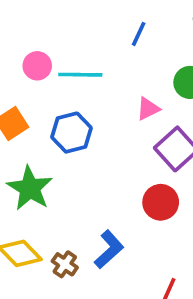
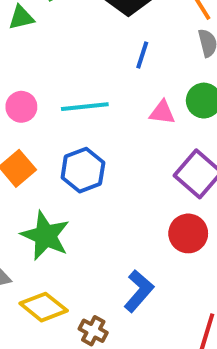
pink circle: (37, 66) -> (21, 107), moved
pink triangle: (148, 109) -> (162, 112), moved, turned 40
brown cross: (65, 264) -> (93, 331), moved

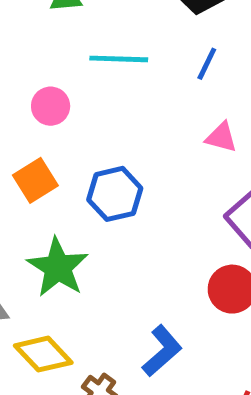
cyan line: (85, 107) -> (119, 59), moved

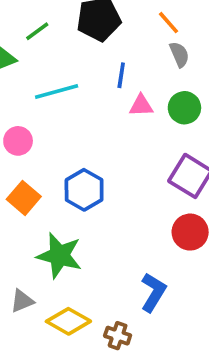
pink triangle: (221, 137) -> (141, 106), moved

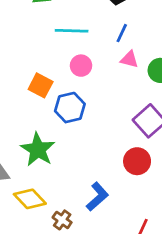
pink circle: (18, 141) -> (81, 66), moved
orange square: (24, 198) -> (41, 85), moved, turned -30

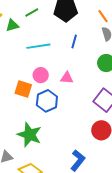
pink triangle: (129, 59) -> (67, 78), moved
pink circle: (81, 66) -> (41, 75), moved

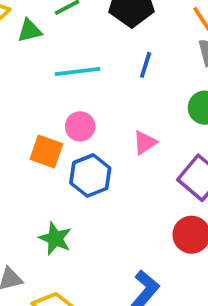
pink triangle: (67, 78) -> (145, 143), moved, turned -40
green star: (29, 135) -> (55, 238), size x0.7

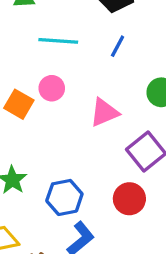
pink triangle: (145, 143) -> (104, 112), size x1.4
blue hexagon: (90, 175) -> (64, 197), moved

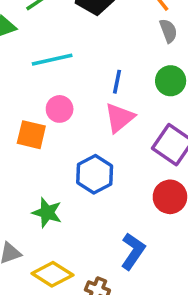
blue line: (118, 46) -> (117, 82), moved
blue hexagon: (64, 197) -> (95, 174), moved

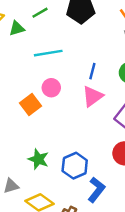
orange square: (31, 135) -> (31, 104), turned 36
blue hexagon: (95, 174) -> (75, 166), moved

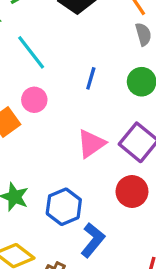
cyan line: (48, 53) -> (31, 52), turned 60
pink triangle: (93, 96) -> (91, 144), moved

